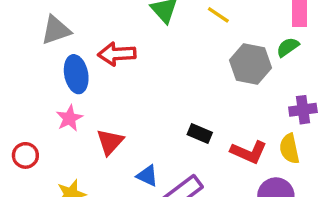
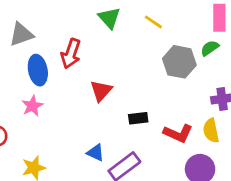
red arrow: (117, 54) -> (71, 54), turned -68
black rectangle: (200, 133) -> (138, 118), turned -30
red triangle: (110, 142) -> (101, 91), moved

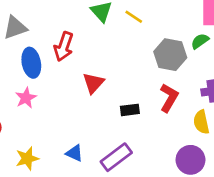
yellow line: (153, 22) -> (134, 17), moved
red L-shape: (178, 133) -> (169, 98), moved, turned -84
blue triangle: (96, 153) -> (74, 153), moved

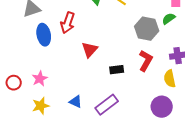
pink star: (26, 98) -> (40, 79), moved

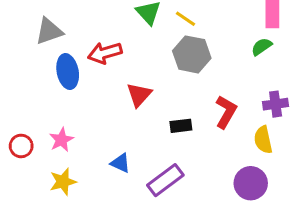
red arrow: (68, 23) -> (105, 53), turned 55
gray hexagon: (147, 29) -> (192, 54), moved
blue triangle: (76, 102) -> (120, 163), moved

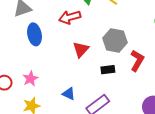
red arrow: (105, 53) -> (70, 17), moved
gray hexagon: (192, 54) -> (115, 40), moved

